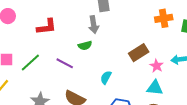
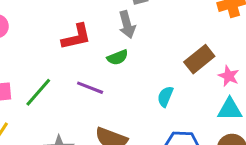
red L-shape: (47, 27) -> (76, 37), moved
cyan semicircle: (106, 77) -> (165, 97), moved

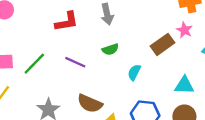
green semicircle: (118, 57) -> (110, 49), moved
pink star: (229, 76) -> (185, 30), moved

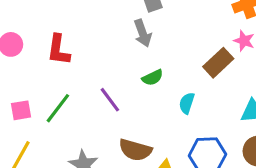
red L-shape: (67, 22) -> (58, 50), moved, turned 115
purple line: (75, 62) -> (110, 100), turned 36

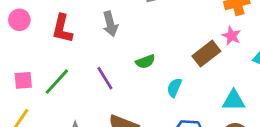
gray arrow: (143, 33) -> (110, 24), moved

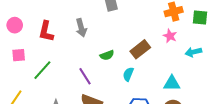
brown rectangle: (206, 54) -> (140, 49), moved
purple line: (105, 78) -> (85, 76), moved
pink square: (23, 80) -> (19, 55), moved

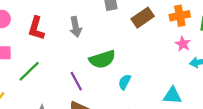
pink star: (170, 36) -> (183, 44), moved
brown rectangle: (140, 49) -> (143, 18), moved
green semicircle: (107, 55) -> (102, 59), size x1.6

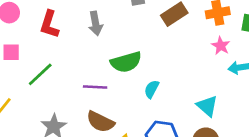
purple line: (76, 81) -> (95, 87), turned -60
cyan triangle: (172, 95) -> (207, 106), turned 36

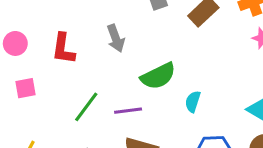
green line: (40, 74) -> (86, 107), moved

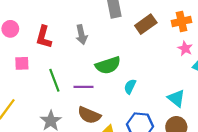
pink square: (25, 88) -> (22, 63), moved
green line: (86, 107) -> (54, 80), turned -65

